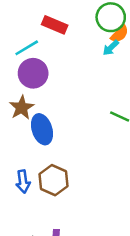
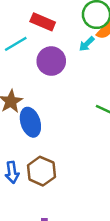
cyan arrow: (111, 48) -> (87, 44), moved
purple circle: (33, 73) -> (51, 61), moved

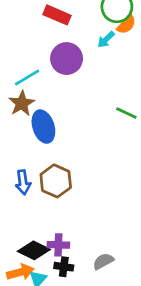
cyan line: (16, 44) -> (27, 78), moved

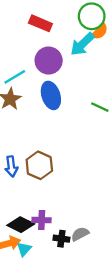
cyan arrow: (106, 39) -> (82, 44), size x1.6
blue ellipse: (43, 127) -> (51, 95), moved
black cross: (64, 267) -> (61, 239), moved

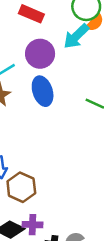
brown hexagon: (39, 165) -> (21, 187), moved

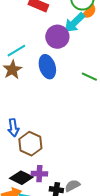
purple circle: (40, 54) -> (57, 37), moved

